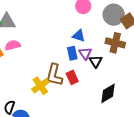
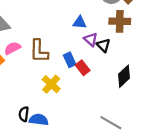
blue rectangle: (72, 53) -> (70, 60), moved
brown L-shape: (54, 75) -> (39, 51), moved

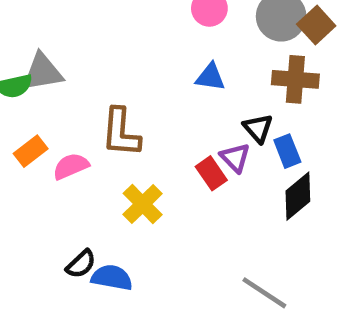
purple triangle: (91, 39) -> (235, 158), moved
pink semicircle: (12, 48) -> (71, 166), moved
blue rectangle: (70, 60) -> (287, 151), moved
black semicircle: (24, 114) -> (81, 264), turned -144

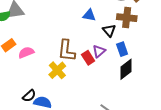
black triangle: (258, 128) -> (109, 31), moved
brown L-shape: (121, 132) -> (67, 51), moved
purple triangle: (235, 158) -> (99, 51), turned 32

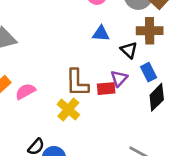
red rectangle: (88, 58) -> (106, 89), turned -56

